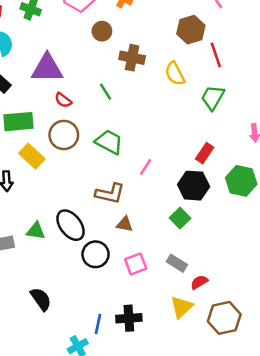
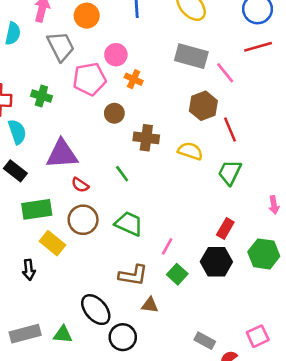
yellow semicircle: (175, 74) -> (190, 151), turned 140
green square: (180, 218) -> (177, 274), moved
green triangle: (36, 231) -> (63, 334), moved
pink square: (136, 264) -> (258, 336), moved

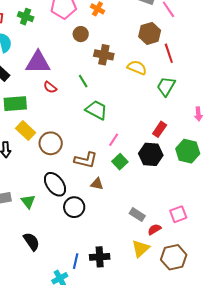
brown circle: (83, 220) -> (51, 143), moved
green trapezoid: (129, 224) -> (96, 110), moved
green triangle: (63, 334) -> (28, 202), turned 42

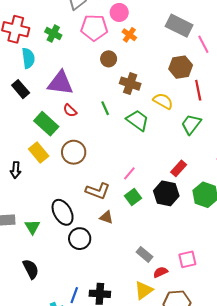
green rectangle: (15, 104) -> (46, 124), moved, turned 40
green trapezoid: (96, 110) -> (138, 120), moved
brown circle: (51, 143) -> (74, 152), moved

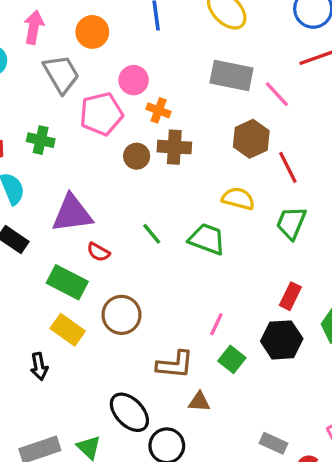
brown cross: (130, 84) -> (174, 147), moved

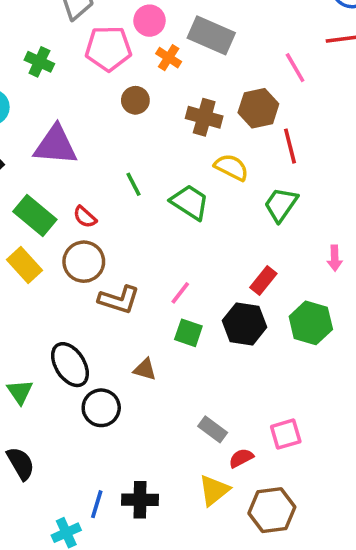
gray rectangle: (232, 76) -> (211, 35), moved
brown cross: (174, 147) -> (204, 117), moved
red semicircle: (98, 252) -> (85, 217), moved
green square: (232, 359) -> (188, 333), turned -32
brown L-shape: (175, 365) -> (119, 300), moved

